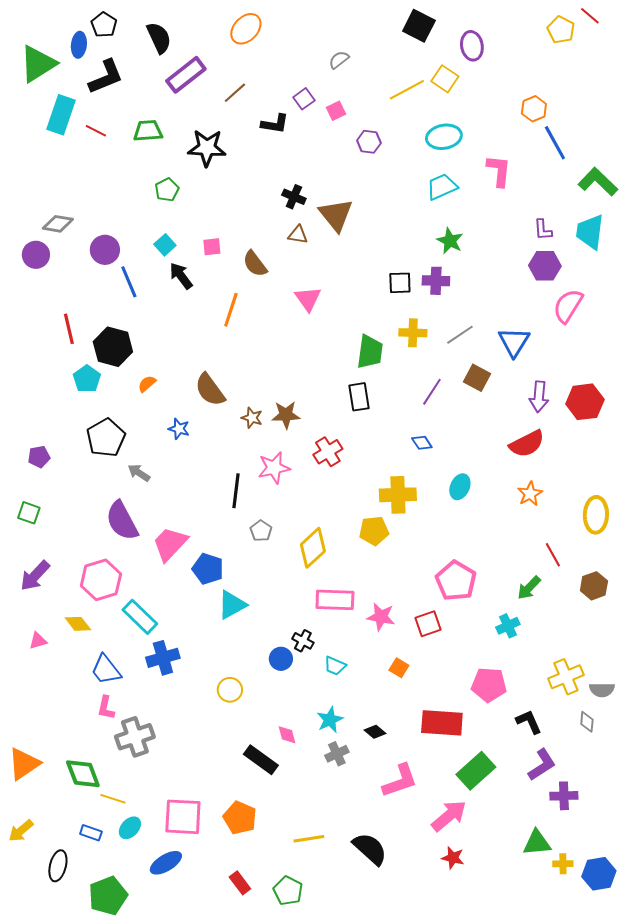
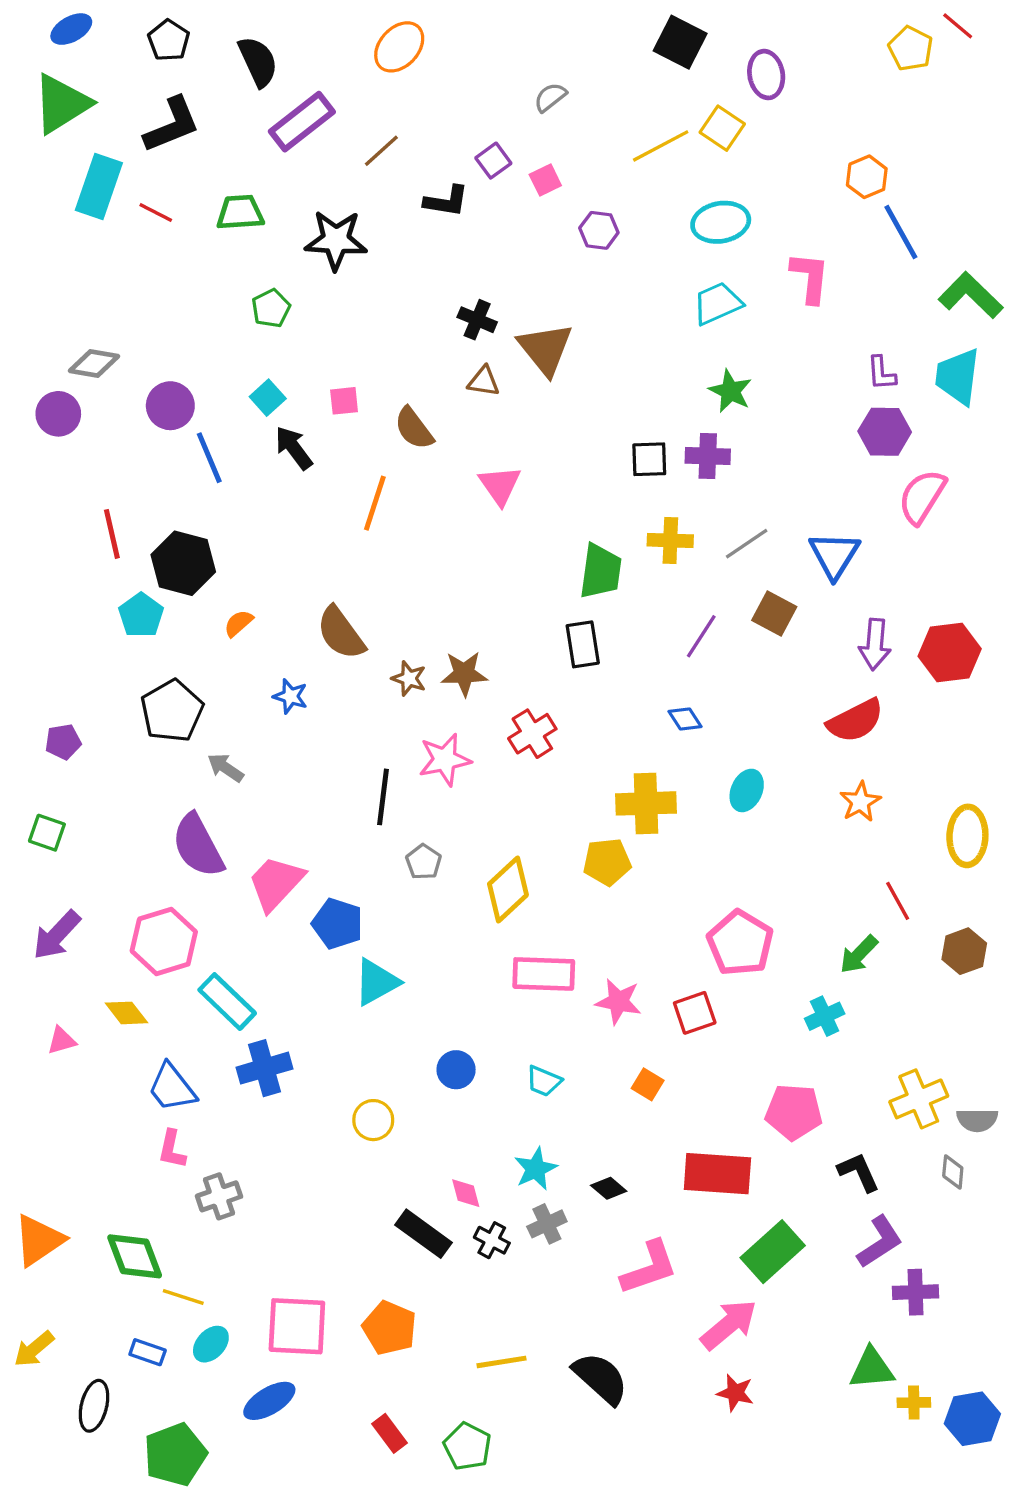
blue ellipse: (79, 45) -> (71, 29), moved, turned 55
black cross: (303, 641) -> (492, 1240), moved
gray cross: (135, 737) -> (219, 1196), size x0.7

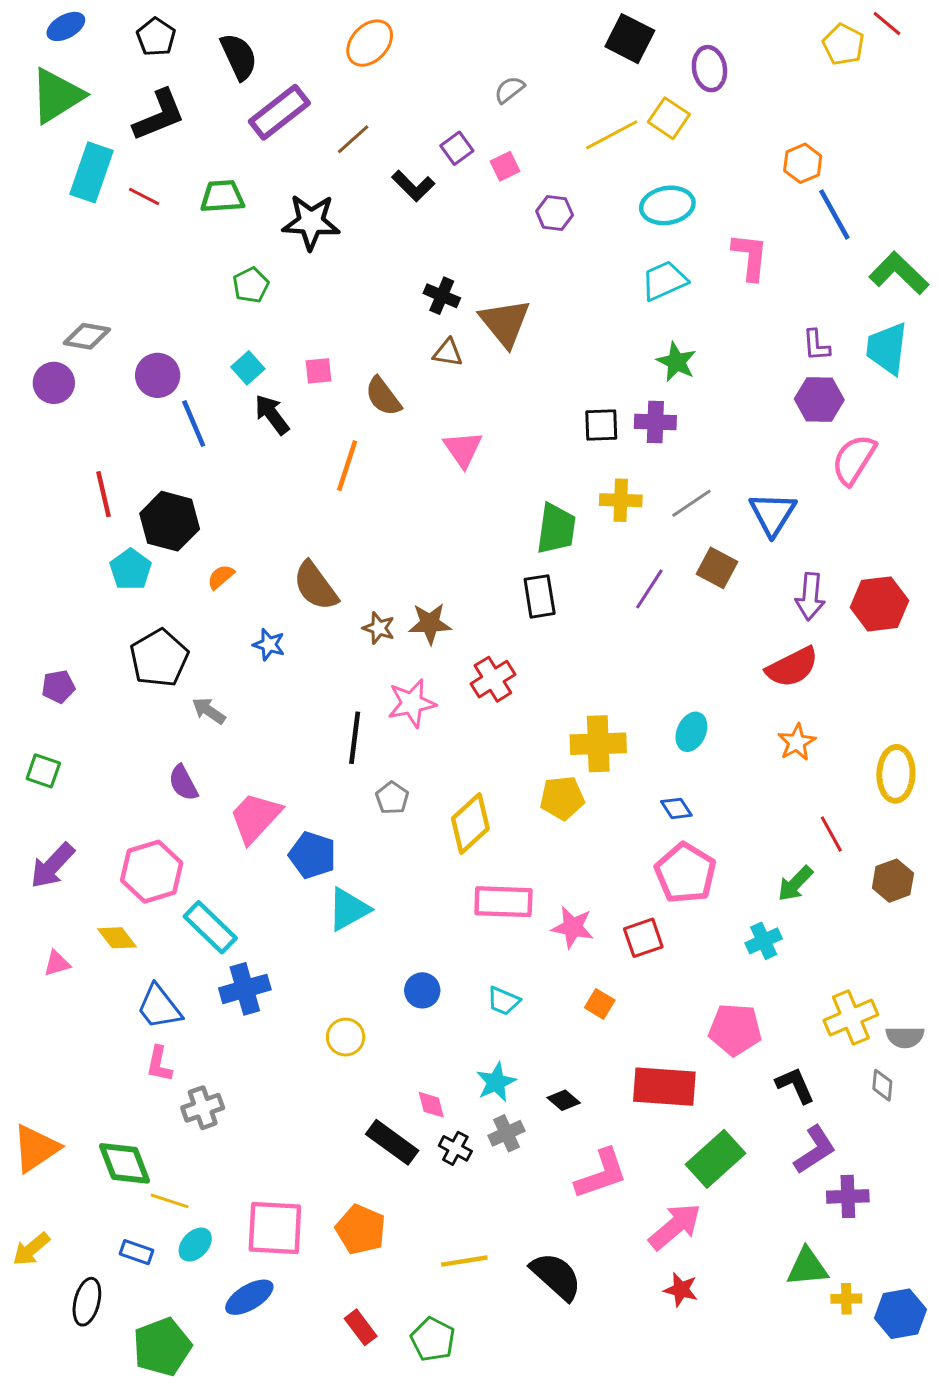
black L-shape: (446, 201) -> (413, 186), turned 36
blue diamond: (685, 719) -> (676, 808), moved
purple semicircle: (198, 846) -> (183, 783), size x0.6

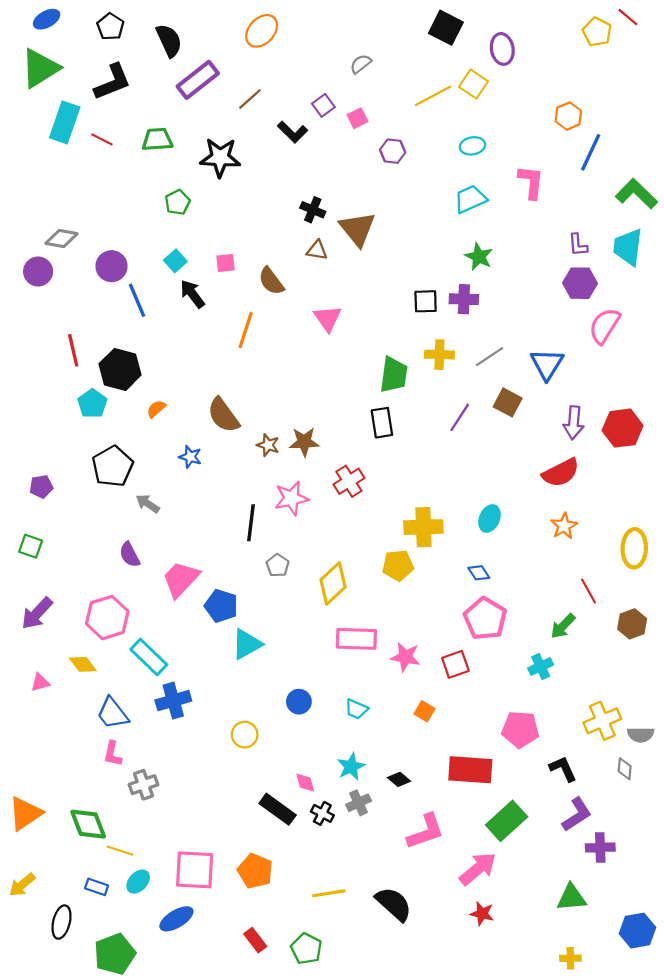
cyan ellipse: (667, 205) -> (472, 146), size x0.7
blue line: (834, 214) -> (591, 152), turned 54
yellow cross: (846, 1299) -> (570, 958), moved

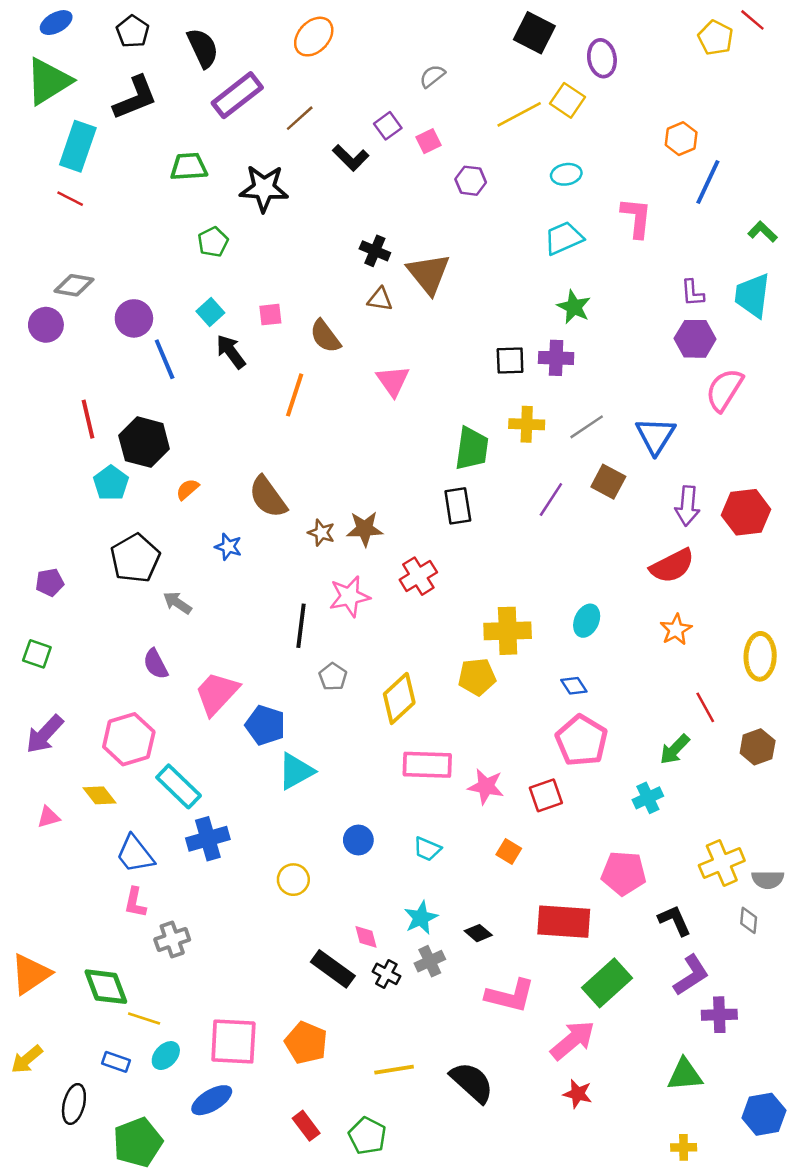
red line: (102, 139) -> (70, 199), moved
green L-shape: (636, 194) -> (763, 232), size x0.6
pink L-shape: (426, 832) -> (510, 996), turned 33

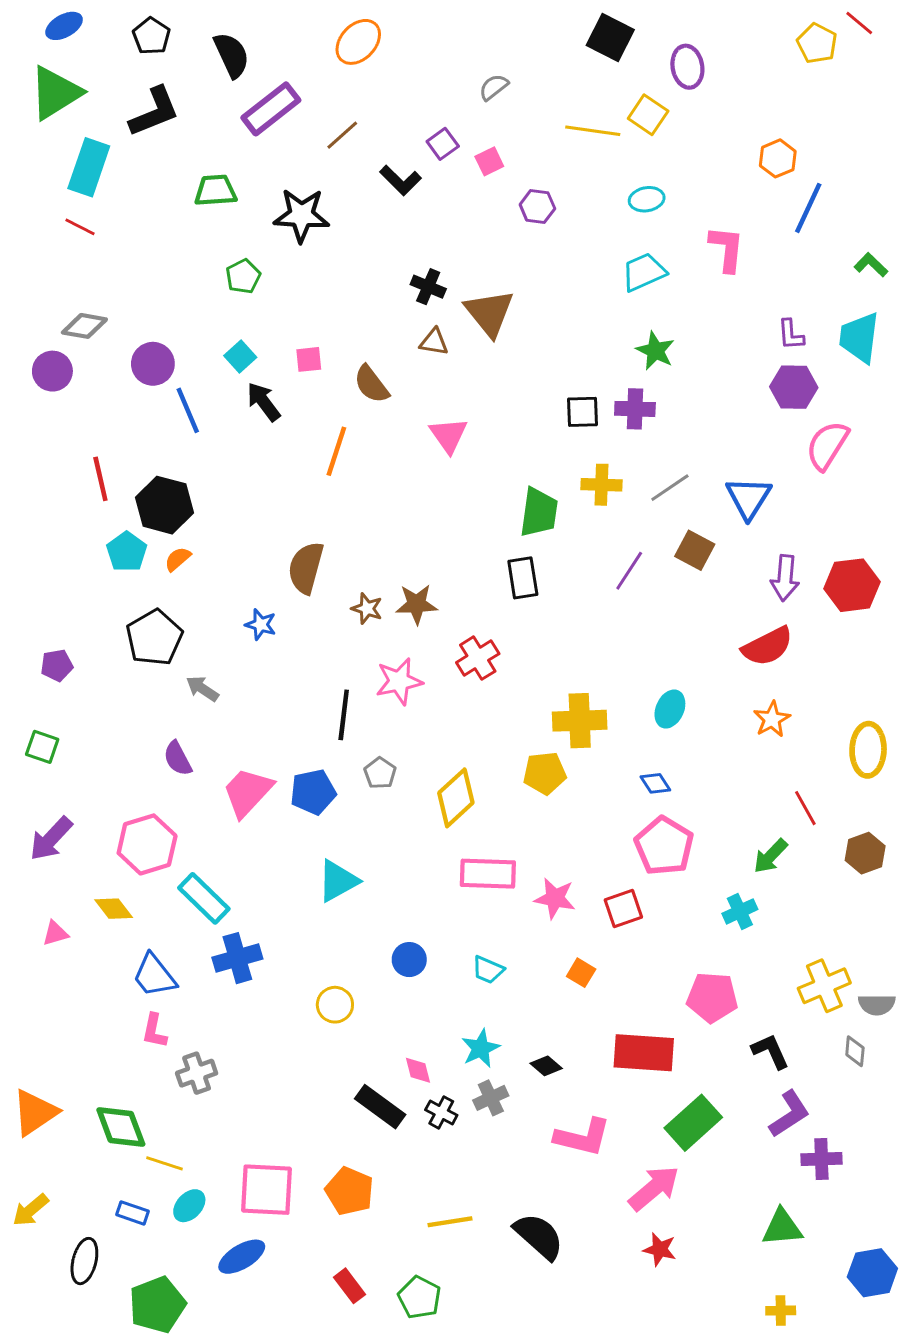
yellow line: (519, 114) -> (593, 131), turned 36
orange semicircle: (187, 489) -> (178, 559), moved
brown semicircle: (268, 497) -> (306, 568), turned 51
blue pentagon: (265, 725) -> (313, 792), moved, turned -30

